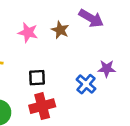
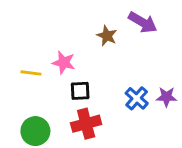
pink star: (28, 33) -> (64, 63), moved
purple star: (107, 69) -> (166, 97), moved

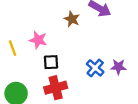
yellow line: (31, 73) -> (13, 48), turned 63

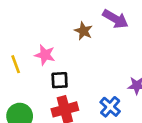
blue cross: (95, 68) -> (110, 107), moved

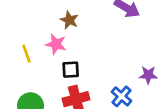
brown star: (84, 31) -> (69, 20), moved

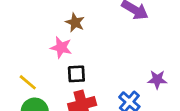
yellow line: (26, 54) -> (28, 82), moved, turned -30

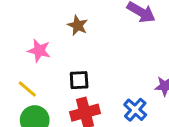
pink star: (61, 47) -> (39, 51), moved

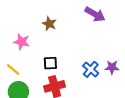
blue cross: (135, 110) -> (91, 69), moved

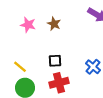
pink star: (22, 42) -> (28, 25), moved

